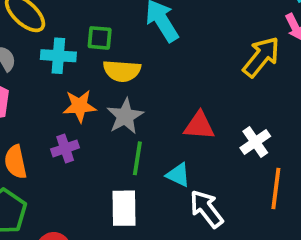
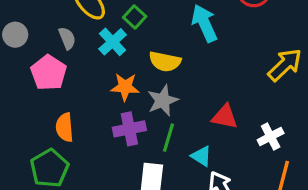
green square: (100, 38) -> (135, 17), moved, turned 30
cyan cross: (58, 56) -> (113, 42), turned 36
purple cross: (65, 148) -> (129, 129), moved, size x1.4

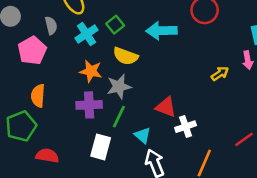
green square: (135, 17) -> (115, 25), moved
cyan arrow: (204, 23) -> (161, 31), turned -76
yellow arrow: (285, 65) -> (220, 74), size x0.6
white cross: (271, 137) -> (186, 127), moved

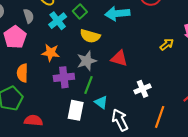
orange star: (91, 71) -> (51, 53), moved
red triangle: (166, 107) -> (119, 58), moved
cyan triangle: (143, 135) -> (101, 102), moved

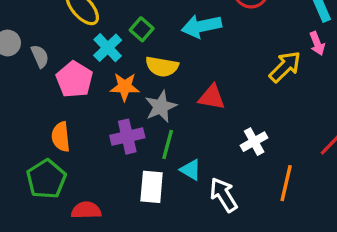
gray semicircle: (29, 16) -> (40, 56), moved
pink pentagon: (15, 37) -> (74, 79), moved
yellow arrow: (167, 44) -> (285, 67), size x1.5
orange star: (51, 53) -> (125, 87), moved

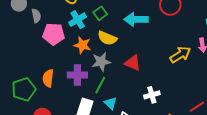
pink pentagon: (74, 79) -> (54, 34), turned 30
orange semicircle: (61, 137) -> (48, 78), moved

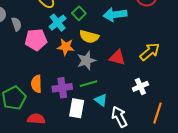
yellow arrow: (180, 55) -> (150, 52), moved
purple cross: (77, 75) -> (62, 88), moved
green line: (100, 85) -> (88, 84), turned 54

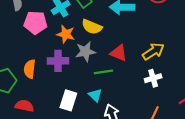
green line: (88, 84) -> (103, 72), moved
white cross: (140, 86) -> (153, 78), moved
purple cross: (62, 88) -> (58, 61), moved

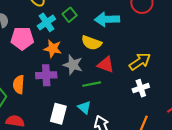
yellow semicircle: (92, 27) -> (91, 43), moved
gray star: (85, 52) -> (73, 65), turned 30

